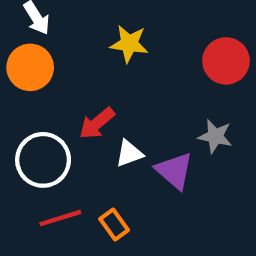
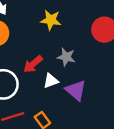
gray star: (215, 136) -> (66, 57), moved

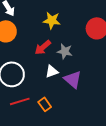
red arrow: (33, 64) -> (43, 47), moved

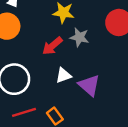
gray star: (65, 51) -> (79, 37), moved

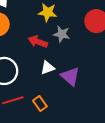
red arrow: (52, 46) -> (38, 42), turned 60

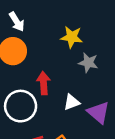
red arrow: (38, 42) -> (44, 83), moved, turned 66

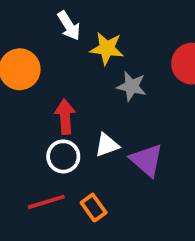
white arrow: (17, 22) -> (69, 26), moved
white circle: (21, 106) -> (63, 156), moved, size x0.7

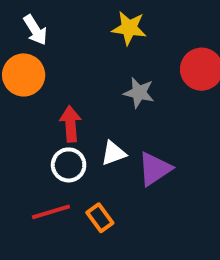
white arrow: (69, 26) -> (35, 30), moved
yellow star: (107, 48) -> (129, 28), moved
purple triangle: (147, 160) -> (155, 169), turned 45

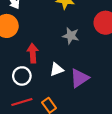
white circle: (69, 165) -> (22, 76), moved

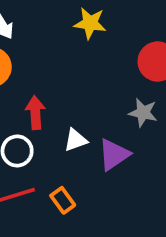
gray star: (71, 36) -> (143, 113), moved

